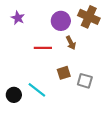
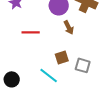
red line: (43, 48) -> (31, 32), moved
cyan line: (37, 90) -> (49, 75), moved

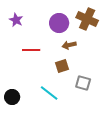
brown arrow: (69, 27) -> (69, 45), turned 104
brown square: (62, 57) -> (62, 66), moved

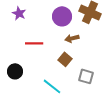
brown square: (62, 66) -> (65, 59), turned -32
black circle: (12, 97) -> (15, 71), moved

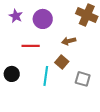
purple circle: (62, 16) -> (43, 19), moved
cyan line: (52, 86) -> (46, 76), moved, turned 60

